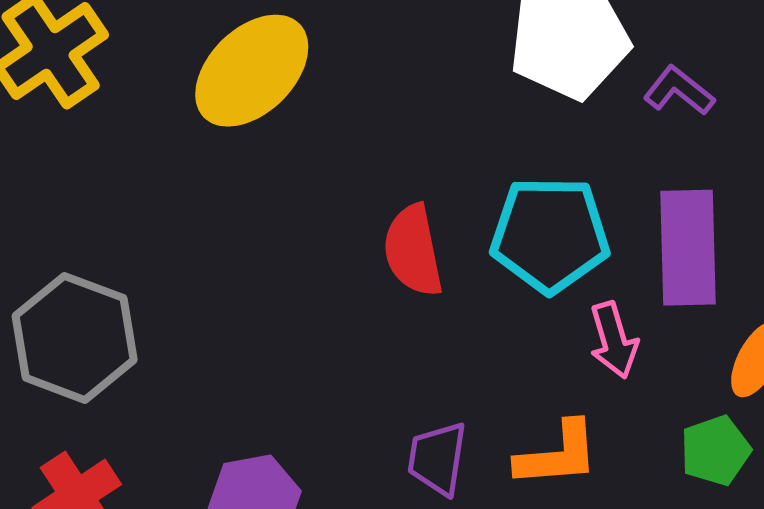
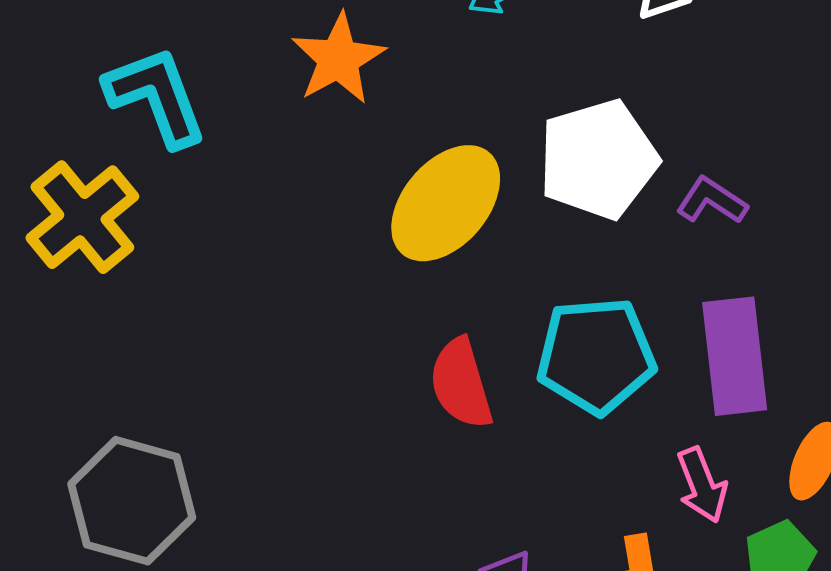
yellow ellipse: (252, 71) -> (446, 203), moved
pink arrow: (614, 340) -> (702, 485), moved

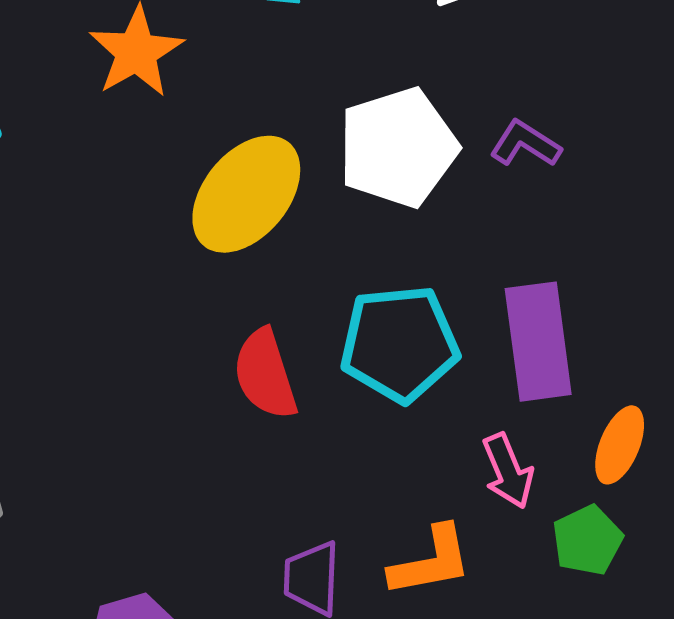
purple L-shape: (712, 201) -> (525, 144), moved

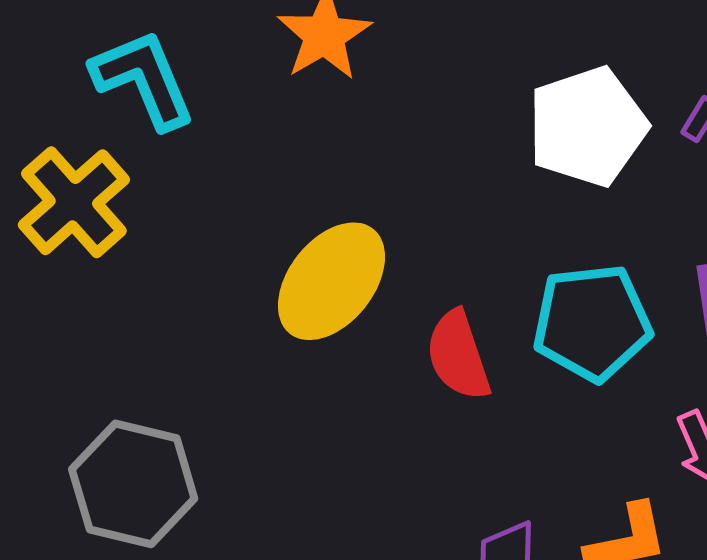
yellow ellipse: (246, 194) -> (331, 281), moved

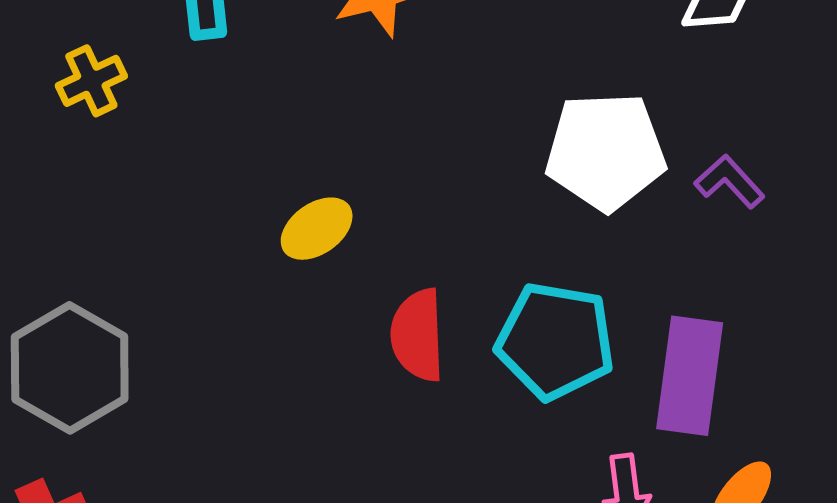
yellow cross: (74, 202) -> (91, 81), size x0.6
yellow ellipse: (331, 281) -> (317, 229), size x0.6

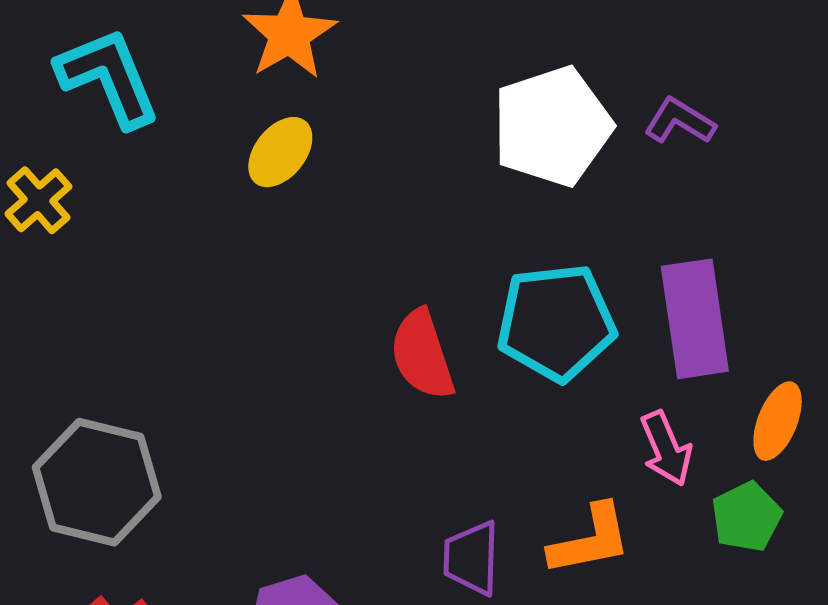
yellow ellipse: (317, 229) -> (280, 152), moved

